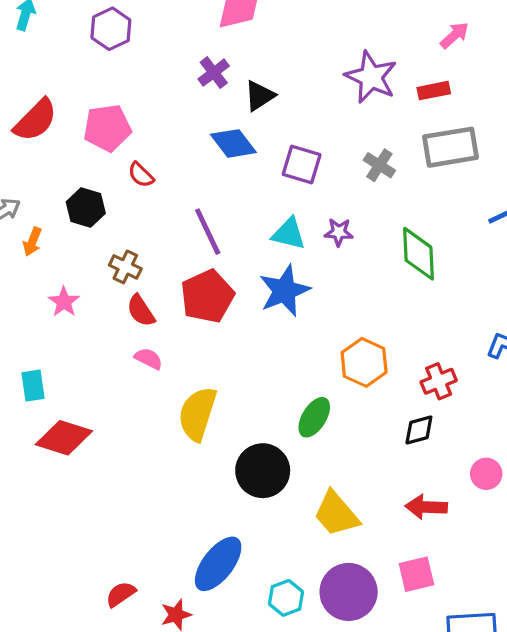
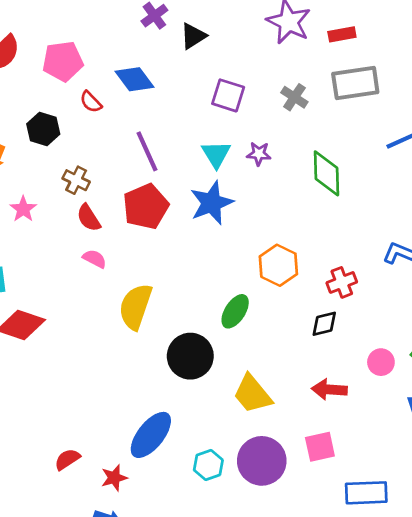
blue diamond: (233, 143) -> (135, 79), moved
cyan triangle: (289, 234) -> (216, 154), turned 44

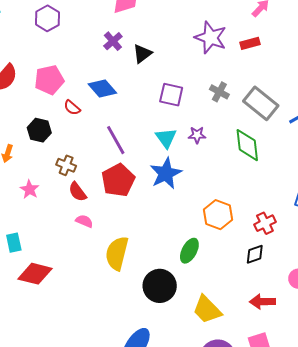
gray rectangle: (355, 83) -> (261, 103), moved, turned 52

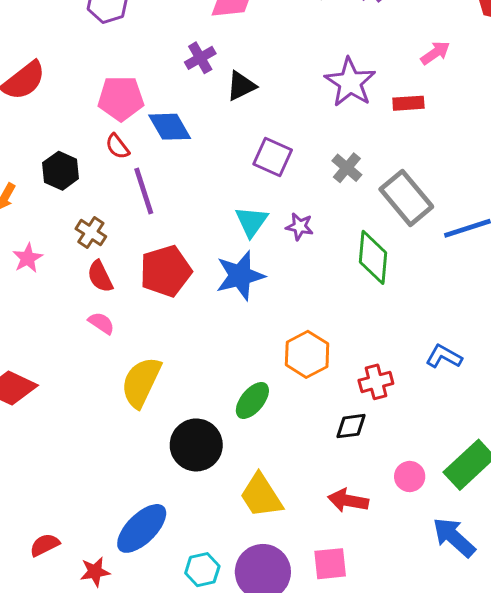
pink pentagon: (49, 80) -> (121, 98), moved
purple line: (116, 140) -> (144, 191), moved

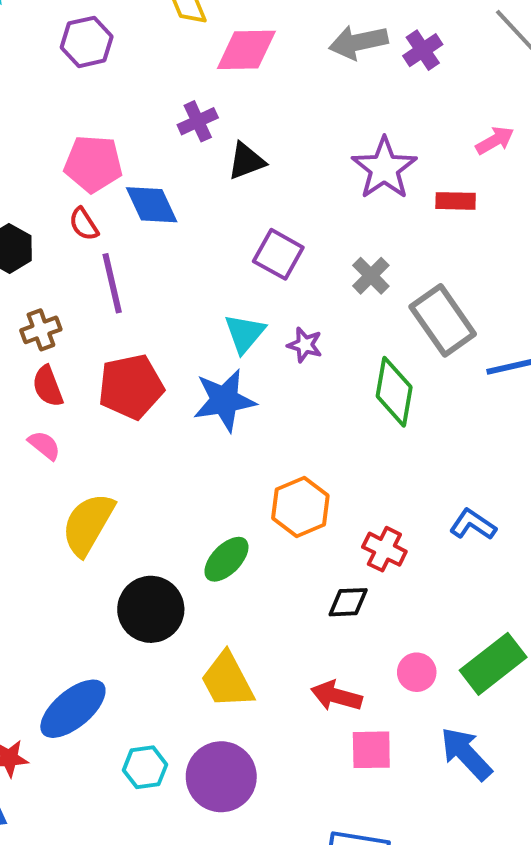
brown cross: (91, 233) -> (41, 330), turned 32
red cross: (376, 382) -> (384, 549), turned 36
pink square: (330, 564) -> (371, 750), moved

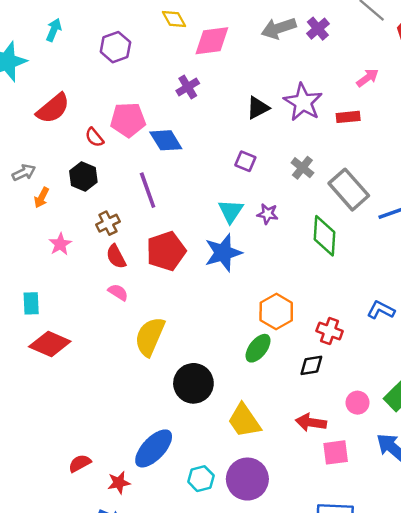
black triangle: (246, 161) -> (258, 108), moved
red semicircle: (84, 224) -> (94, 137), moved
purple square: (278, 254) -> (245, 161), size x0.7
green ellipse: (226, 559) -> (258, 348), moved

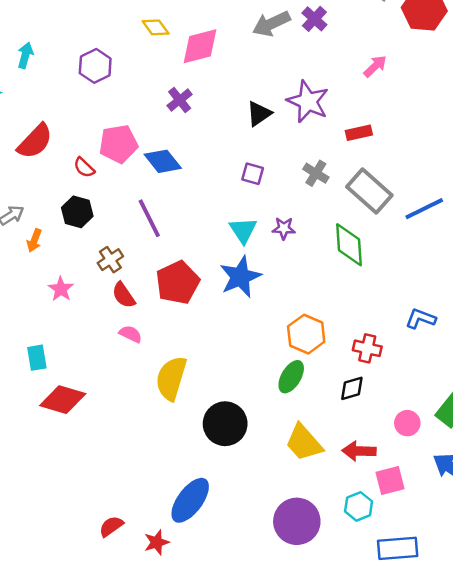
red rectangle: (348, 117) -> (359, 133), moved
yellow trapezoid: (244, 421) -> (304, 443), moved
cyan hexagon: (201, 479) -> (359, 506), moved

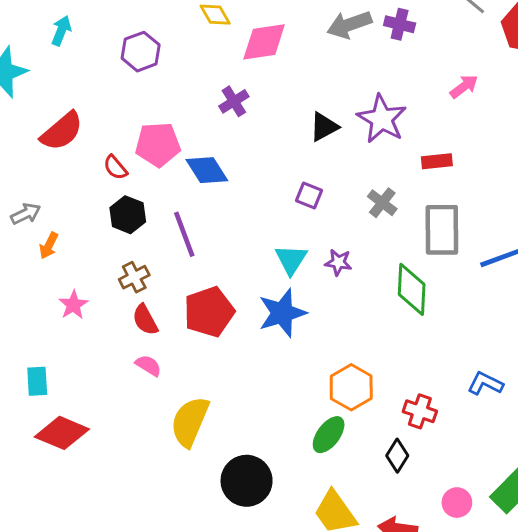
purple cross: (314, 19) -> (400, 24), turned -35
gray rectangle: (369, 191) -> (442, 230), turned 42
black hexagon: (77, 212) -> (128, 215), moved
black diamond: (352, 388) -> (397, 456), turned -48

